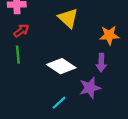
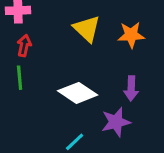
red arrow: (21, 31) -> (24, 46), turned -42
orange star: (109, 35) -> (131, 35), moved

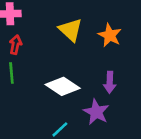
orange star: (131, 35) -> (110, 35), turned 30
purple star: (116, 122) -> (96, 112), turned -30

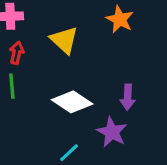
yellow triangle: (71, 30) -> (64, 40), moved
orange star: (110, 35) -> (120, 19), moved

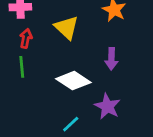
purple arrow: (128, 97) -> (111, 59), moved

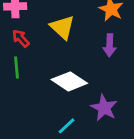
red arrow: (26, 38) -> (21, 38), turned -54
purple arrow: (111, 59) -> (110, 45), moved

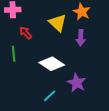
yellow triangle: (62, 27) -> (58, 23), moved
red arrow: (21, 38) -> (26, 33), moved

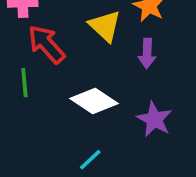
red arrow: (26, 33) -> (46, 44), size x1.6
purple star: (77, 83) -> (154, 119), moved

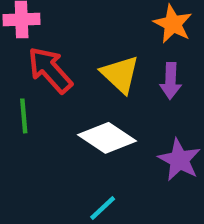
yellow triangle: (105, 26) -> (120, 74), moved

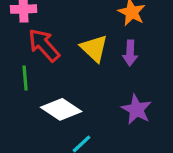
white diamond: (107, 138) -> (61, 109), moved

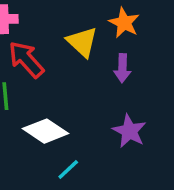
yellow triangle: (94, 48) -> (82, 42), moved

